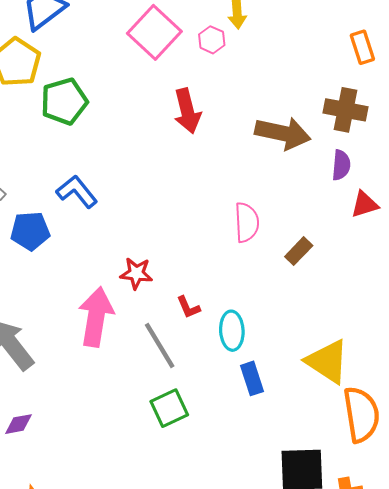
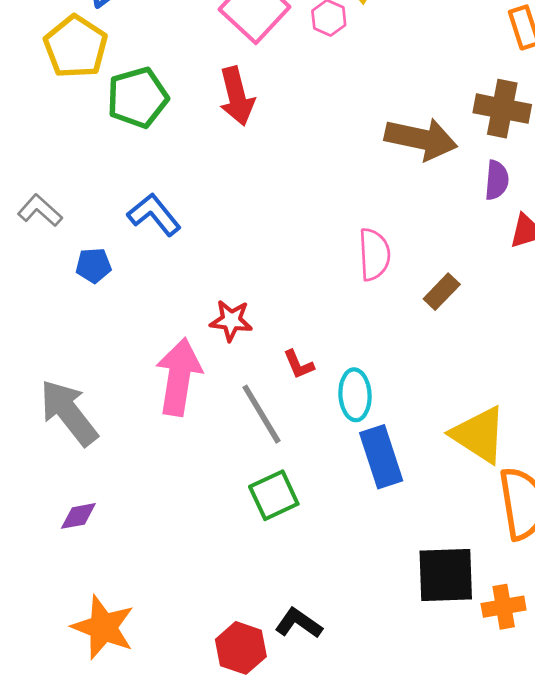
red arrow: (187, 111) -> (237, 96), moved
blue pentagon: (30, 231) -> (94, 265), size x0.7
blue rectangle: (252, 378) -> (381, 457), size x1.4

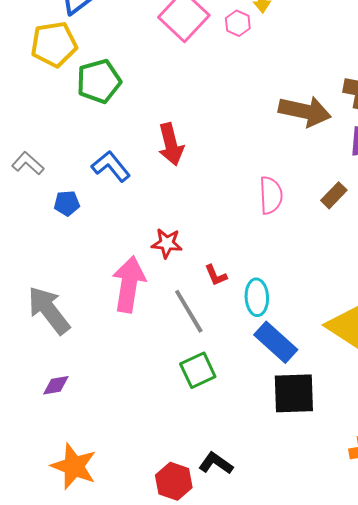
yellow pentagon: (76, 47) -> (54, 44), turned 30
red arrow: (237, 96) -> (171, 144), moved
brown rectangle: (442, 292) -> (334, 195), moved
blue rectangle: (381, 457) -> (276, 342), turned -30
black square: (446, 575) -> (294, 393), moved

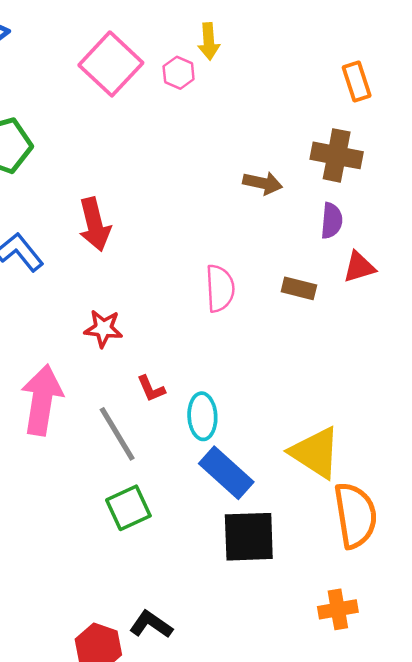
brown arrow: (305, 111) -> (263, 183), size x0.6
brown rectangle: (334, 195) -> (299, 288), turned 60
red star: (167, 243) -> (103, 329), moved

